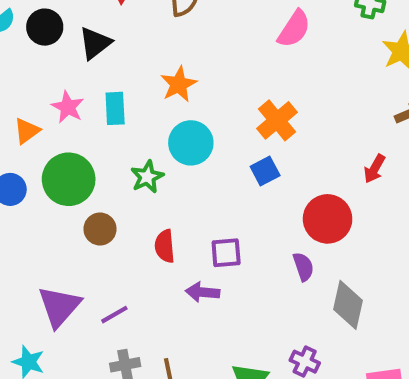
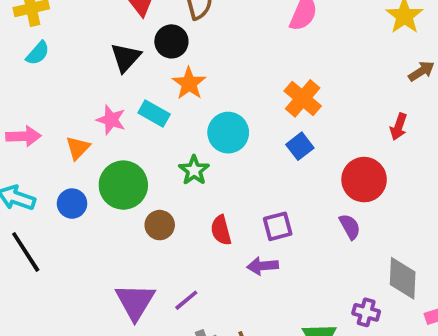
black circle: (45, 27) -> (171, 41), moved
orange star: (179, 84) -> (189, 83), moved
cyan rectangle: (115, 108) -> (154, 114), turned -48
gray diamond: (348, 305) -> (403, 278), moved

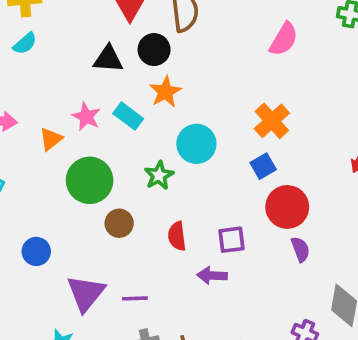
black triangle: (126, 58) -> (108, 59), turned 44
red circle: (364, 180) -> (287, 207), moved
blue circle: (72, 204) -> (36, 251), moved
purple line: (186, 300) -> (135, 298), turned 30

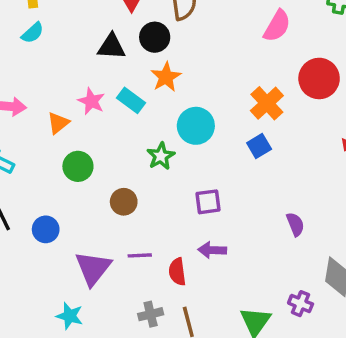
green circle: (90, 180) -> (78, 166), moved, size x0.7
red circle: (287, 207) -> (319, 78), moved
red semicircle: (177, 236) -> (177, 272), moved
purple square: (232, 240) -> (208, 202), moved
purple line: (135, 298) -> (140, 255), moved

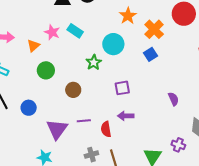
orange star: (166, 77) -> (128, 16), moved

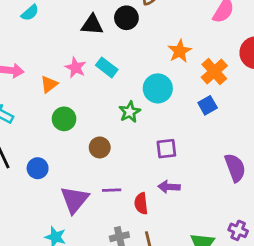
purple semicircle: (173, 99) -> (235, 168), size x1.5

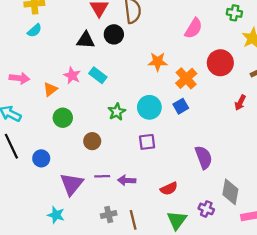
orange star: (180, 51) -> (158, 62), turned 30
cyan circle: (158, 88) -> (149, 107), moved
purple arrow: (169, 187) -> (127, 180), moved
red semicircle: (141, 204) -> (169, 189), moved, turned -108

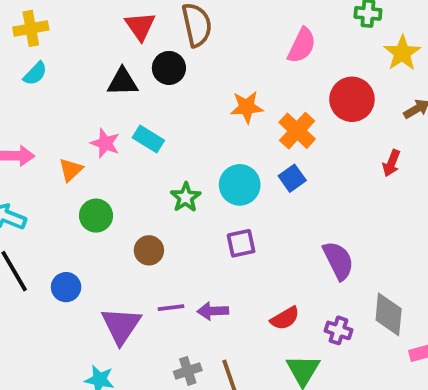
purple cross: (206, 209) -> (338, 330), moved

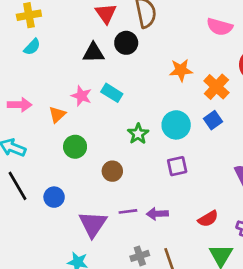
pink semicircle: (302, 45) -> (220, 27), turned 80

